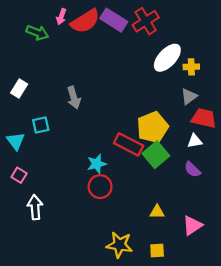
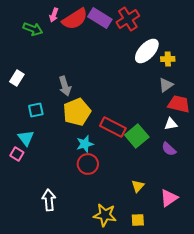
yellow pentagon: (153, 127) -> (77, 112), moved
cyan triangle: (16, 141) -> (26, 138), moved
white arrow: (35, 207) -> (49, 200), moved
yellow triangle: (157, 212) -> (138, 186), turned -48

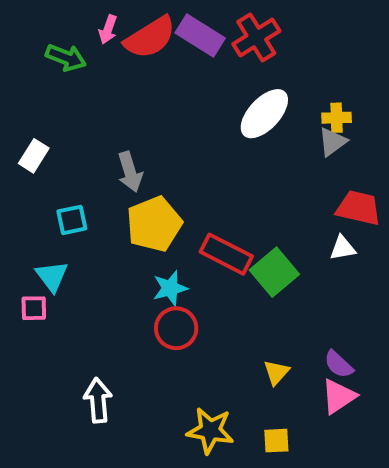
white ellipse: (147, 51) -> (264, 114), moved
gray triangle: (166, 85) -> (333, 142), moved
purple semicircle: (169, 149) -> (339, 364), moved
pink square: (17, 154) -> (34, 308), turned -32

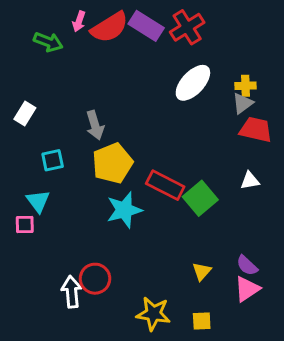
red trapezoid: (359, 208) -> (256, 130), moved
cyan star: (170, 288) -> (124, 210), size x1.4
red circle: (176, 328) -> (95, 279), moved

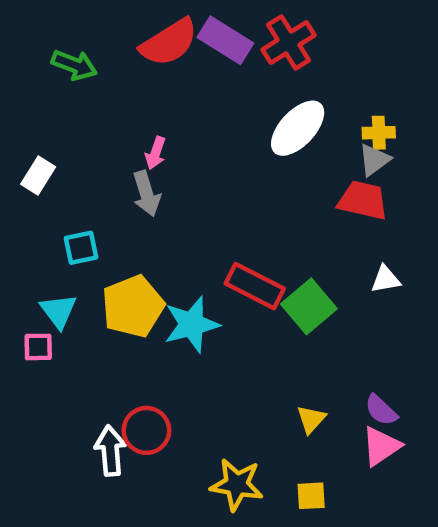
pink arrow: (79, 21) -> (155, 153), moved
red trapezoid: (256, 130) -> (363, 200), moved
yellow pentagon: (113, 163) -> (133, 306), moved

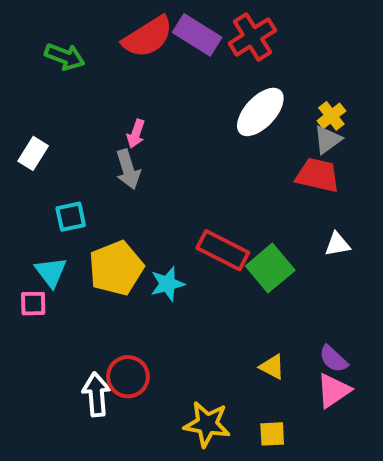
yellow cross: (379, 133) -> (331, 116), turned -36
cyan star: (192, 324) -> (167, 284), size x0.7
yellow triangle: (311, 419) -> (272, 367), turned -44

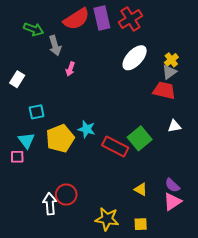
purple rectangle: (197, 35) -> (102, 18), turned 45
gray arrow: (128, 169) -> (55, 46), moved
red rectangle: (223, 250) -> (115, 147), moved
cyan star: (167, 284) -> (87, 129), moved, turned 30

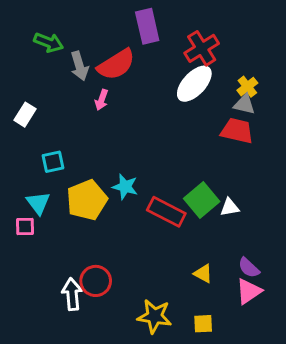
red semicircle: (76, 19) -> (116, 65), moved
red cross: (130, 19) -> (202, 48), moved
gray triangle: (169, 72) -> (244, 104), turned 49
white triangle: (174, 126) -> (230, 207), moved

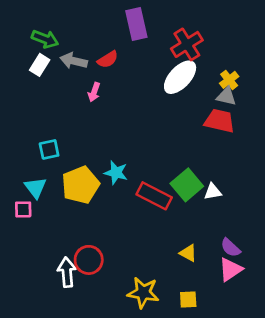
red semicircle: (116, 65) -> (108, 59), size x0.6
gray arrow: (79, 66) -> (74, 61), turned 120
white rectangle: (25, 115) -> (40, 65), moved

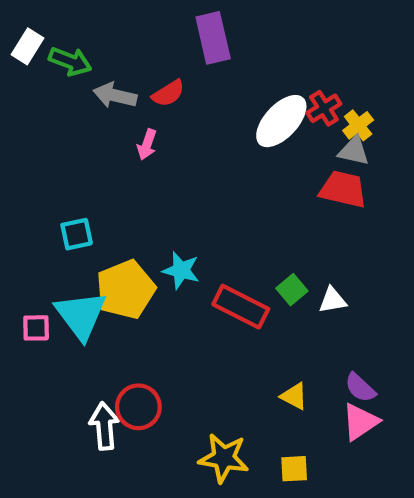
red cross: (187, 44) -> (324, 108), moved, size x0.7
white rectangle: (40, 65) -> (28, 46), moved
green square: (187, 185) -> (292, 290), size x0.6
cyan triangle: (35, 188) -> (81, 315), moved, size x1.5

